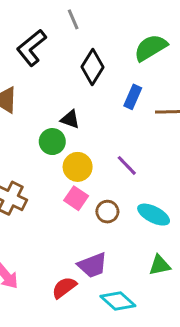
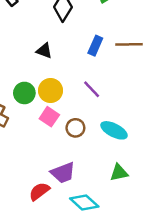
blue rectangle: (133, 97) -> (95, 46), moved
green circle: (52, 142) -> (24, 93), moved

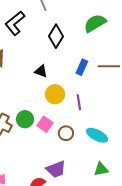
purple line: (92, 89) -> (79, 102), turned 35
yellow circle: (51, 91) -> (55, 94), moved
green circle: (24, 93) -> (25, 119), moved

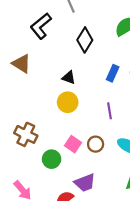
yellow circle: (55, 94) -> (68, 102), moved
green circle: (25, 119) -> (52, 159), moved
pink square: (45, 124) -> (73, 144), moved

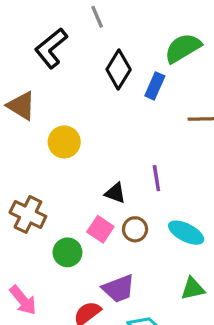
blue rectangle: (113, 73) -> (155, 86), moved
black triangle: (69, 78) -> (115, 193), moved
yellow circle: (68, 102) -> (64, 142), moved

